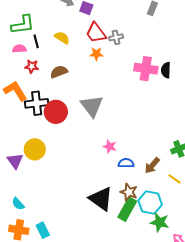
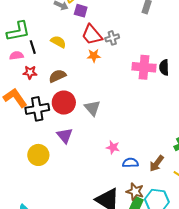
gray triangle: (92, 106) -> (92, 108), size x0.7
red circle: (56, 112) -> (64, 103), moved
purple triangle: (15, 161) -> (65, 136), moved

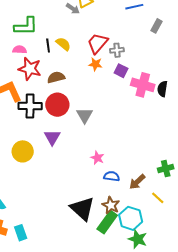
purple square: (81, 11) -> (121, 71), moved
red trapezoid: (92, 35) -> (98, 43), turned 70
black line: (33, 47) -> (48, 45), moved
red star: (30, 72) -> (30, 69), size x1.6

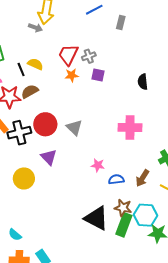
brown semicircle: (56, 77) -> (30, 91), moved
pink cross: (143, 85) -> (130, 127), moved

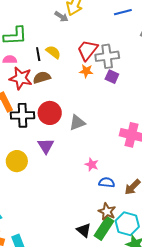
gray cross: (89, 56) -> (107, 56), size x1.6
gray triangle: (74, 128) -> (77, 123), turned 42
black triangle: (96, 218) -> (84, 230), moved, size x0.6

